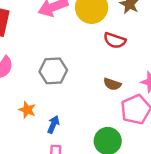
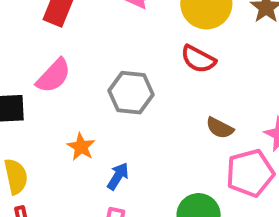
red semicircle: (115, 40) -> (198, 59), moved

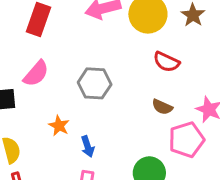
red semicircle: (198, 59) -> (166, 62), moved
blue arrow: (118, 176) -> (88, 146), turned 132

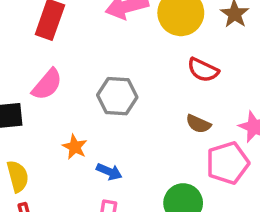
blue arrow: (88, 146) -> (109, 172), turned -48

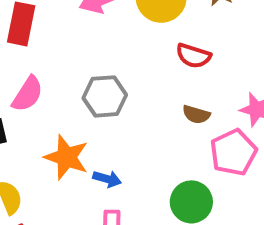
orange star: (75, 147) -> (66, 157), size x1.6

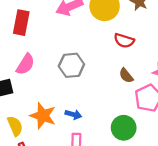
brown semicircle: (196, 114) -> (126, 76), turned 35
orange star: (66, 157) -> (43, 116), moved

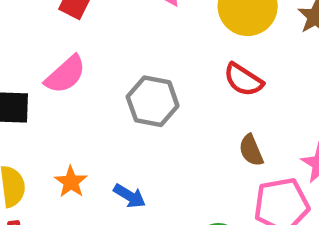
red semicircle: (124, 41) -> (243, 80), moved
orange star: (43, 116) -> (71, 182), size x0.6

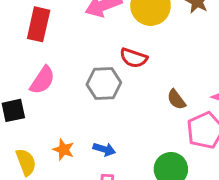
red semicircle: (243, 80) -> (134, 58), moved

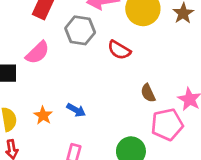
gray hexagon: (104, 83) -> (80, 30), moved
blue arrow: (104, 149) -> (76, 110), moved

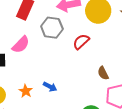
red semicircle: (119, 50) -> (81, 42), turned 108

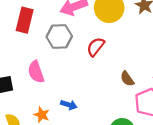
pink semicircle: (21, 45) -> (36, 72), moved, turned 126

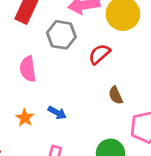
brown semicircle: (127, 79) -> (116, 95), moved

